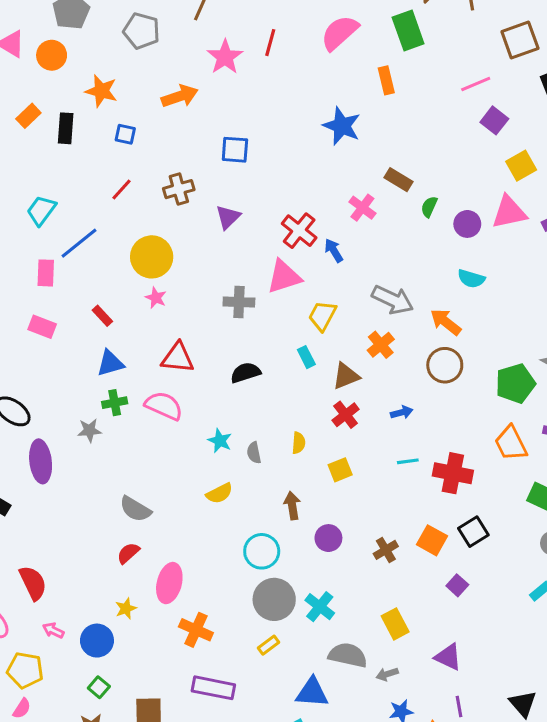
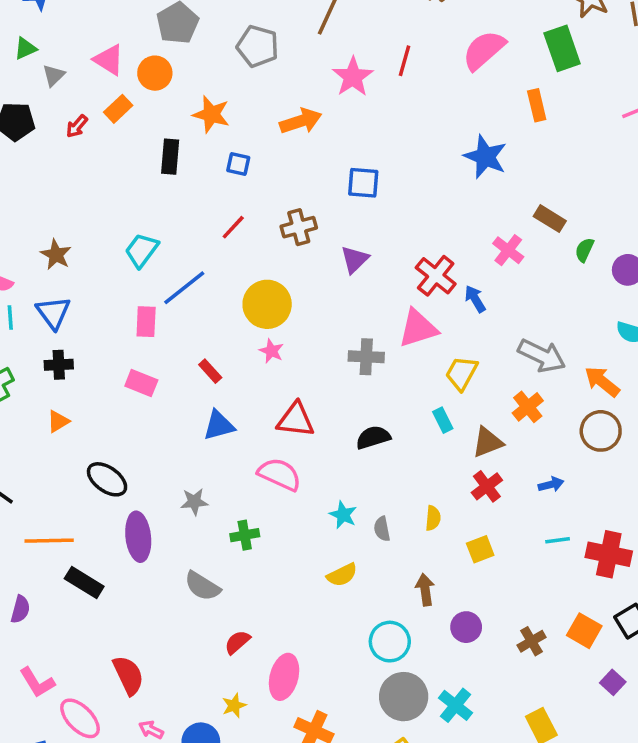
orange rectangle: (28, 116) -> (118, 109), moved
green cross: (115, 403) -> (245, 535), moved
gray semicircle: (135, 509) -> (202, 586), moved

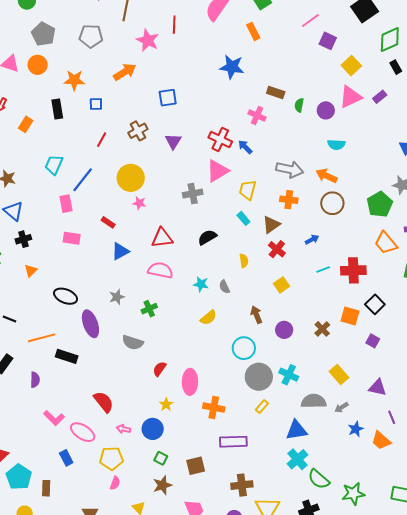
orange rectangle: (118, 109) -> (26, 124), moved
orange cross: (528, 407) -> (289, 200), turned -30
yellow semicircle: (433, 518) -> (244, 261), moved

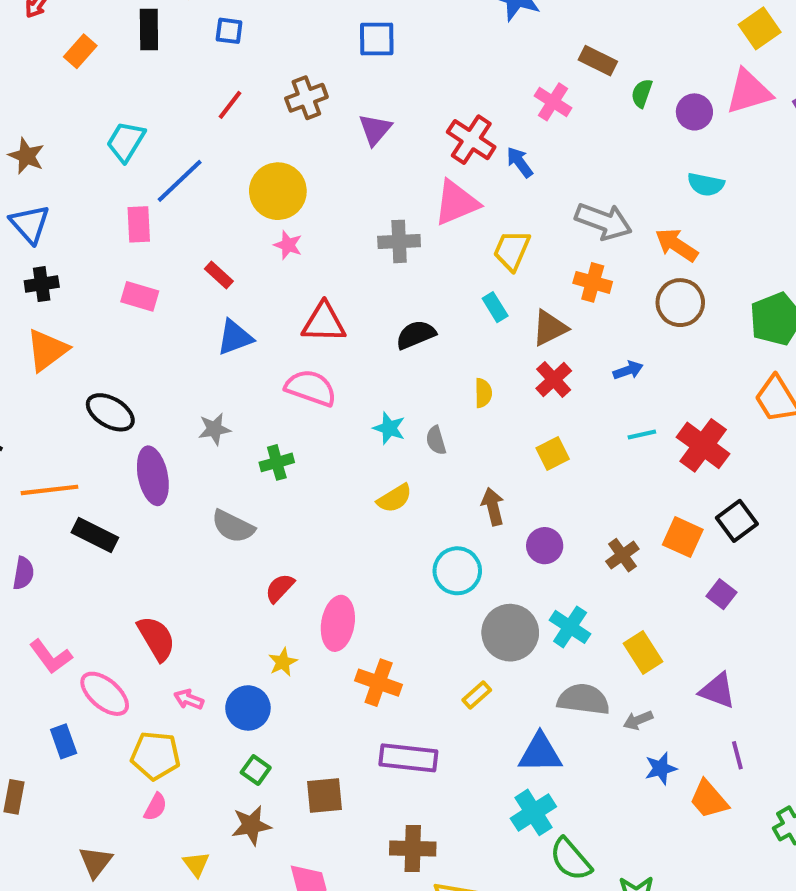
red cross: (353, 270) -> (703, 445), turned 30
orange triangle: (31, 271) -> (47, 350), size x1.6
cyan cross: (289, 375) -> (570, 627), moved
gray circle: (259, 377) -> (510, 633), moved

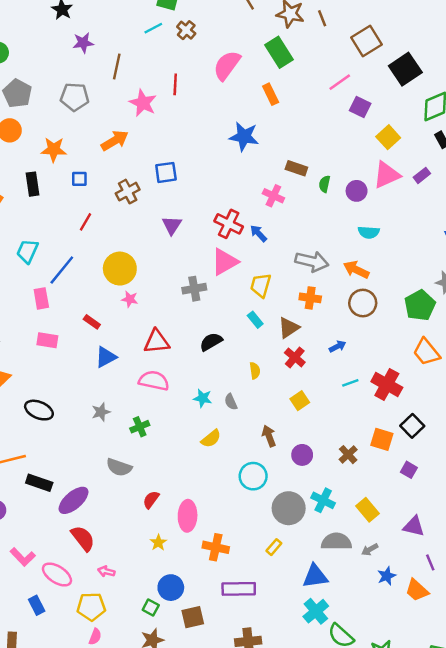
brown cross: (306, 98) -> (128, 192), moved
purple ellipse: (153, 476) -> (73, 500), moved, turned 68
blue circle: (248, 708) -> (171, 588), moved

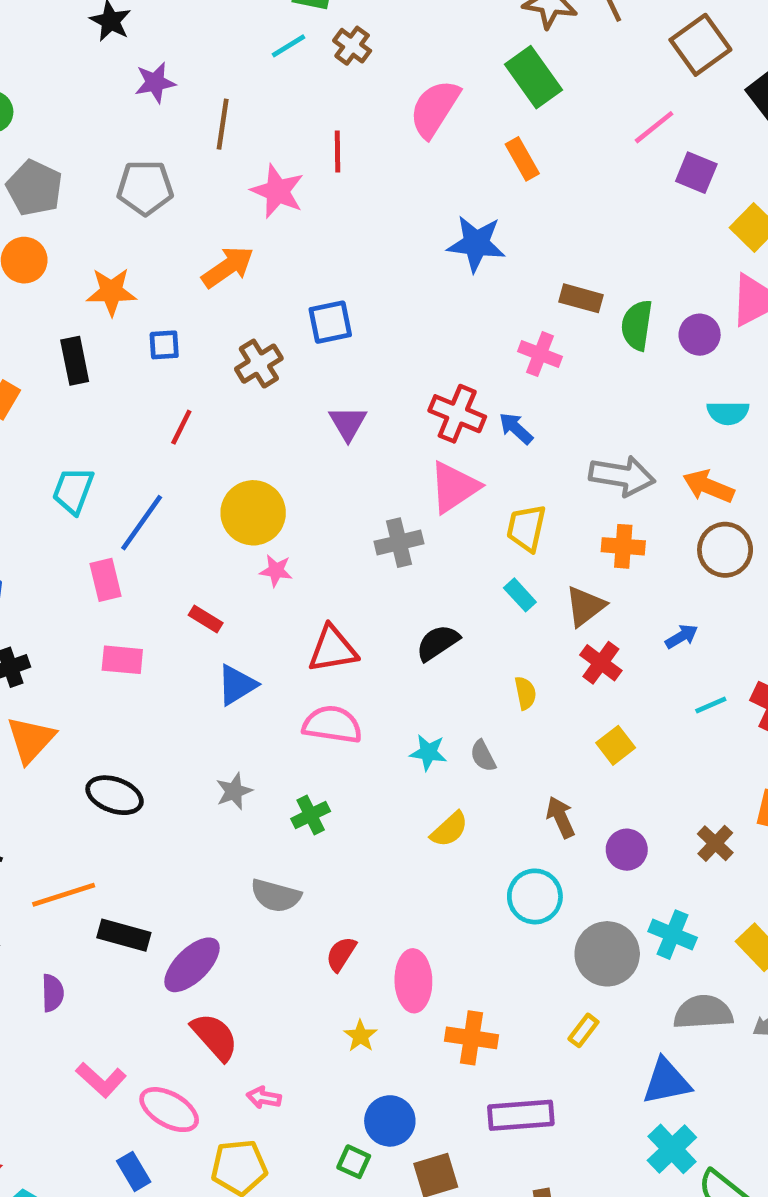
green semicircle: (324, 184) -> (637, 325), size x1.5

